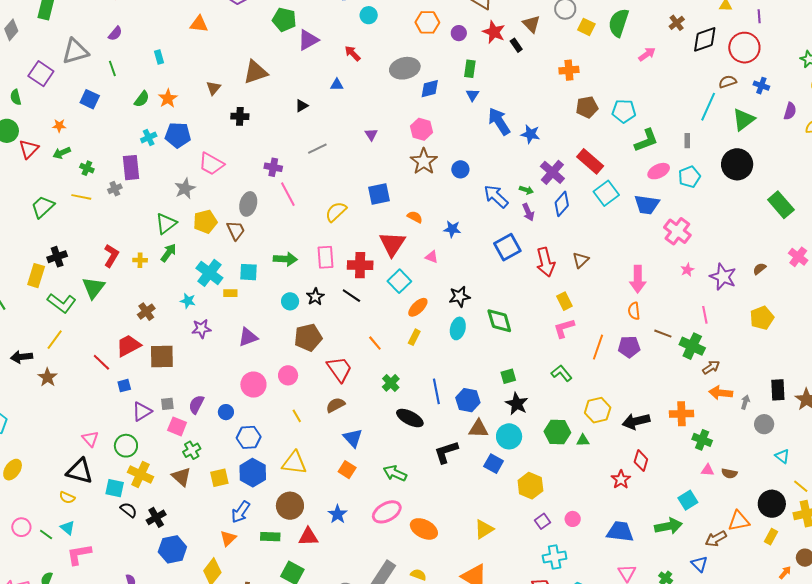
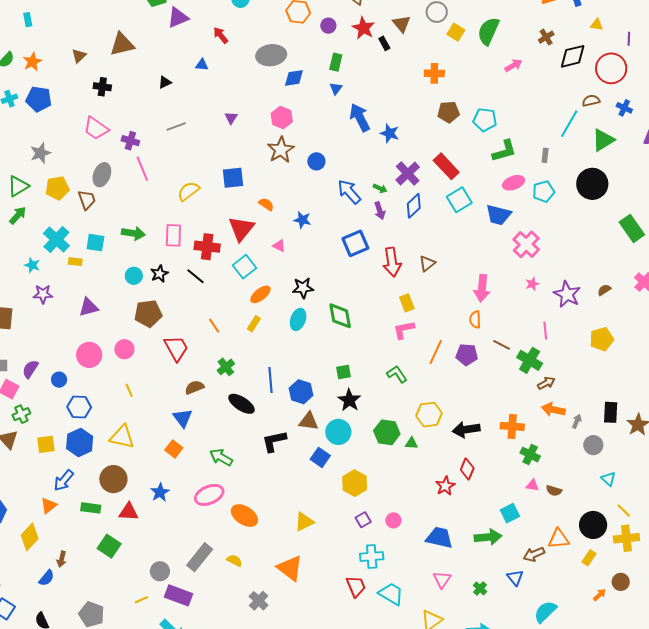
pink trapezoid: (211, 164) -> (96, 128), moved
brown semicircle: (335, 405) -> (194, 387), moved

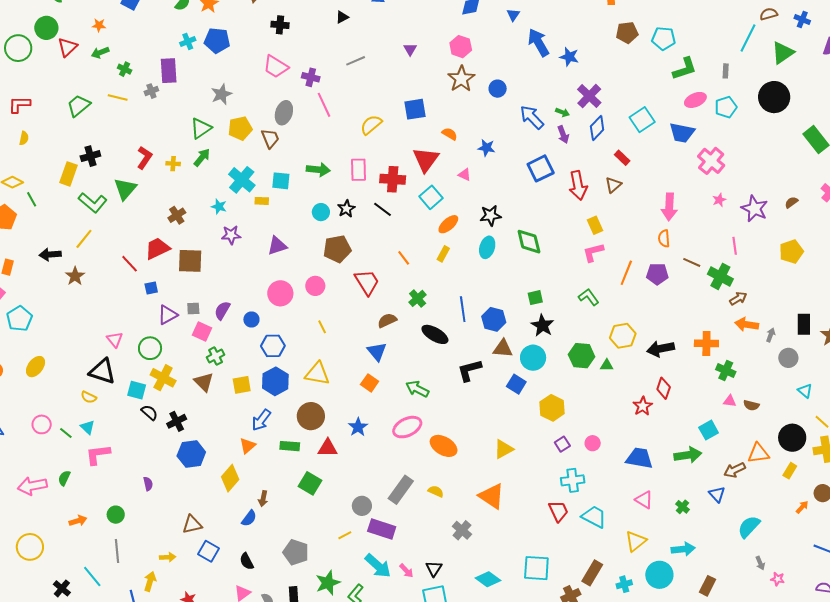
red rectangle: (446, 166) -> (622, 158), moved, size x0.6
pink triangle: (442, 580) -> (644, 500), turned -30

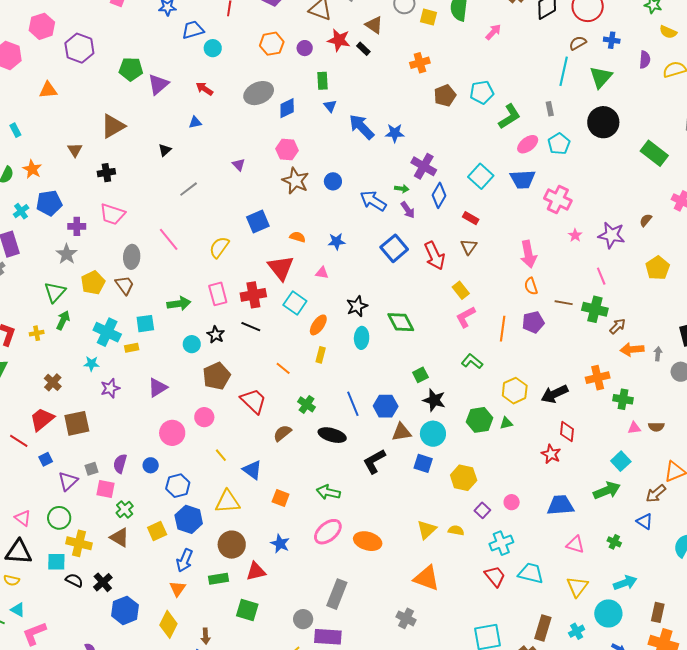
purple cross: (311, 77) -> (77, 226), moved
blue triangle: (377, 352) -> (252, 470), moved
yellow semicircle: (436, 491) -> (456, 530), moved

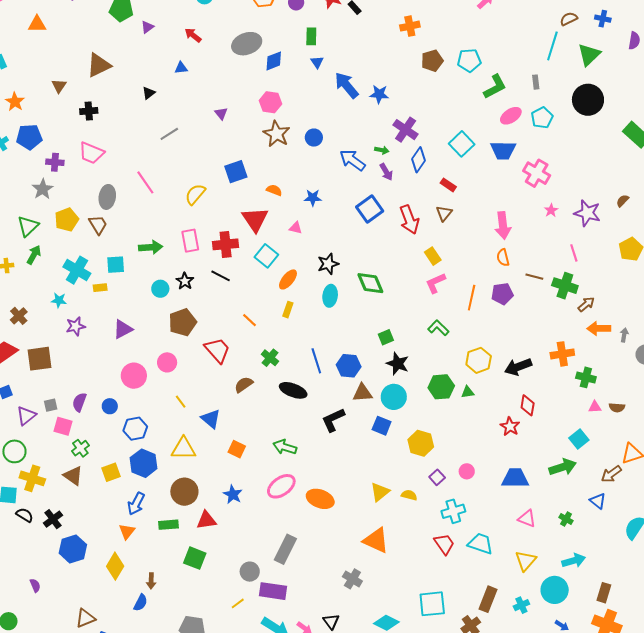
purple triangle: (158, 84) -> (147, 27), size x0.6

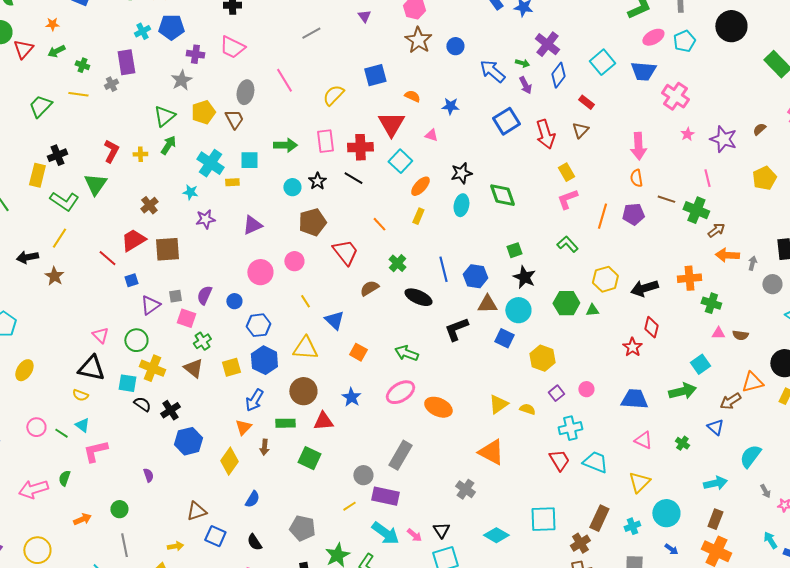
cyan arrow: (574, 561) -> (715, 483), moved
brown arrow: (151, 581) -> (264, 447), moved

